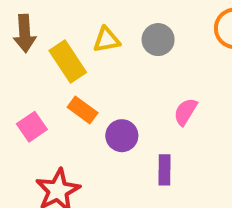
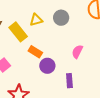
orange rectangle: (83, 110) -> (35, 52), moved

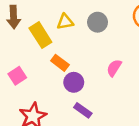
purple rectangle: (69, 81) -> (83, 110), moved, turned -56

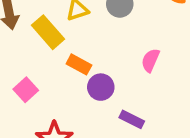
purple rectangle: (83, 110) -> (132, 119), moved

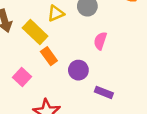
pink semicircle: (150, 60) -> (100, 41), moved
orange rectangle: (79, 64) -> (49, 56), moved, turned 30

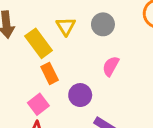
yellow triangle: (56, 13) -> (66, 26), turned -48
pink square: (22, 77) -> (38, 104), moved

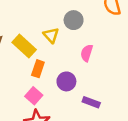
yellow triangle: (66, 26) -> (51, 35), moved
orange rectangle: (50, 73) -> (38, 69), turned 56

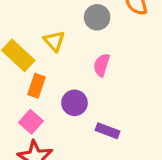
gray circle: (74, 20) -> (97, 17), moved

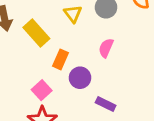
yellow triangle: (54, 41) -> (73, 14), moved
orange rectangle: (37, 86) -> (61, 59), moved

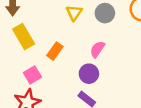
yellow rectangle: (36, 33) -> (24, 37), moved
purple circle: (80, 78) -> (89, 74), moved

